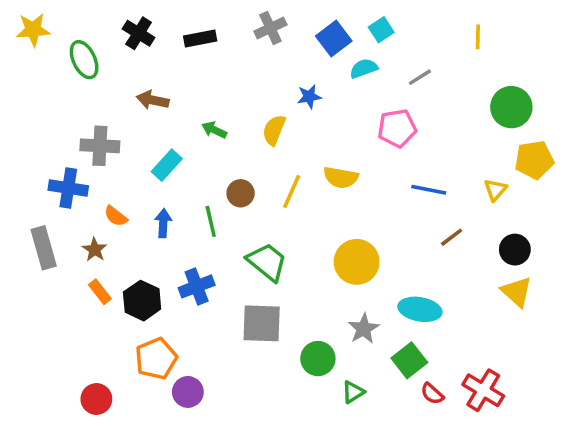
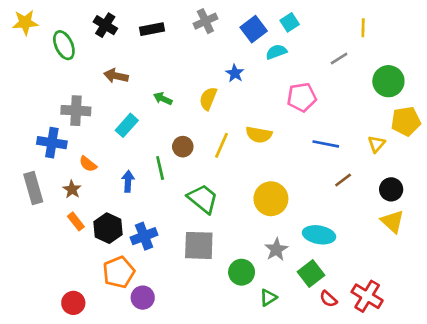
gray line: (420, 77) -> (339, 58), moved
blue star: (309, 97) -> (235, 73), turned -30
blue arrow: (163, 223) -> (128, 181), moved
blue cross: (197, 286) -> (144, 236), moved

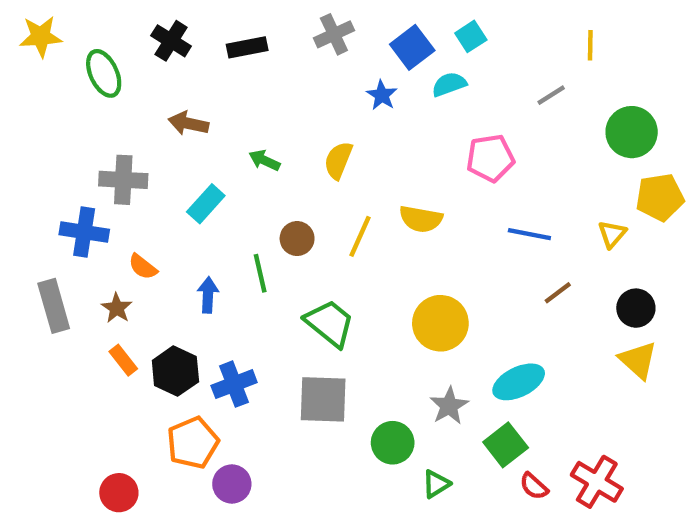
blue star: (235, 73) -> (382, 95), moved
cyan ellipse: (319, 235) -> (519, 382), turned -36

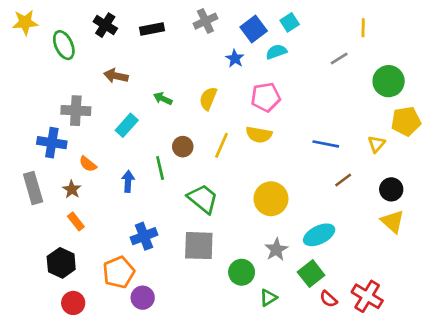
pink pentagon: (490, 158) -> (266, 97), moved
black hexagon: (175, 371) -> (61, 263), moved

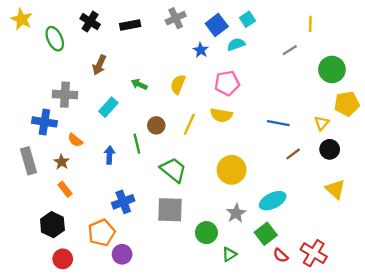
yellow star: (25, 22) -> (22, 19), turned 30
brown arrow: (116, 76) -> (99, 65), turned -78
black circle: (391, 189) -> (330, 149), moved

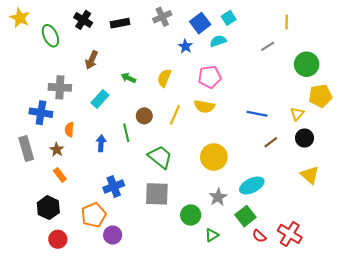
orange semicircle: (75, 140) -> (69, 130), turned 56

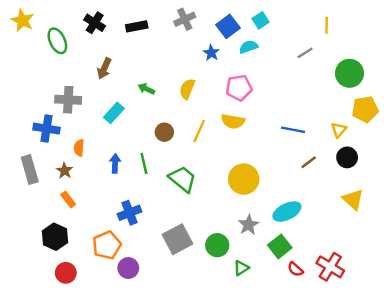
green line: (126, 133) -> (144, 163), moved
gray square: (157, 194) -> (178, 239), moved, turned -30

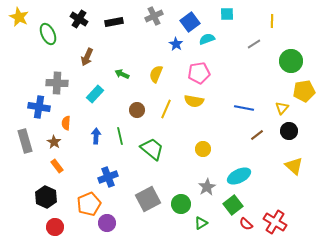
cyan square: (261, 20) -> (227, 14), moved, turned 32
yellow circle: (244, 179) -> (203, 149), size x0.6

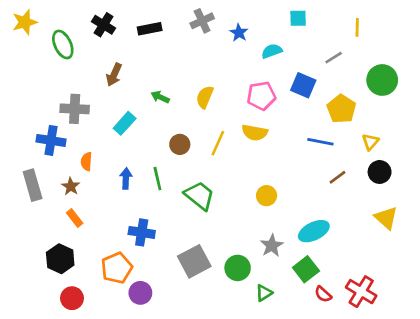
yellow star: (19, 17) -> (25, 22), turned 30
blue square: (190, 22) -> (303, 85), moved, turned -30
blue star: (176, 44) -> (239, 33), moved
yellow pentagon: (304, 91) -> (341, 109), moved, turned -30
blue cross: (108, 177) -> (142, 232), turned 30

